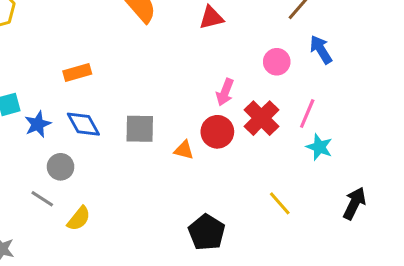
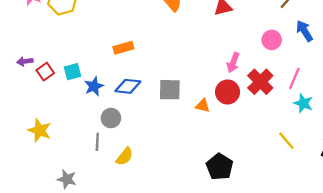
blue diamond: (83, 124) -> (128, 86), turned -55
gray line: (42, 199) -> (97, 142), turned 60
yellow line: (280, 203) -> (286, 141), moved

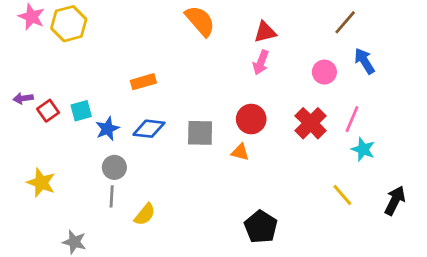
pink arrow: (233, 63) -> (261, 62), moved
red circle: (228, 92) -> (251, 119), moved
gray circle: (111, 118) -> (114, 167), moved

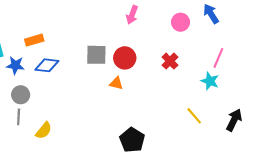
orange rectangle: (143, 82) -> (34, 40), moved
pink line: (352, 119) -> (218, 58), moved
red cross: (311, 123) -> (170, 61), size x0.7
blue star: (107, 129) -> (15, 65), turned 30
gray square: (200, 133) -> (96, 55), moved

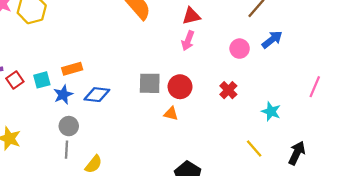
blue arrow: (211, 14) -> (272, 40), turned 84
orange rectangle: (34, 40) -> (72, 69), moved
pink line: (218, 58) -> (315, 87), moved
blue star: (15, 65) -> (63, 95), turned -30

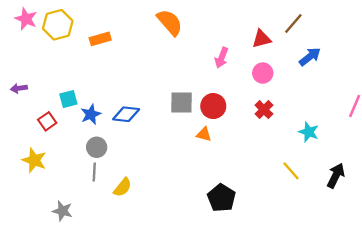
red triangle: (191, 16) -> (262, 39), moved
pink circle: (240, 49) -> (263, 73), moved
orange rectangle: (72, 69) -> (100, 39), moved
red square: (15, 80) -> (47, 121), moved

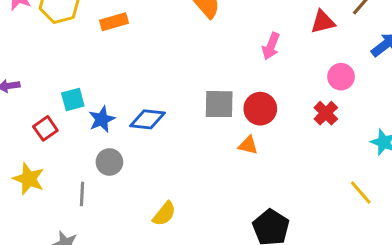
pink circle: (263, 73) -> (341, 77), moved
gray line: (94, 172) -> (82, 194), moved
yellow semicircle: (123, 187) -> (164, 214), moved

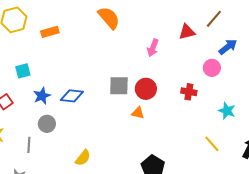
pink circle: (341, 77) -> (212, 68), moved
cyan square: (73, 100) -> (23, 71), moved
red cross: (326, 113) -> (189, 92), turned -35

